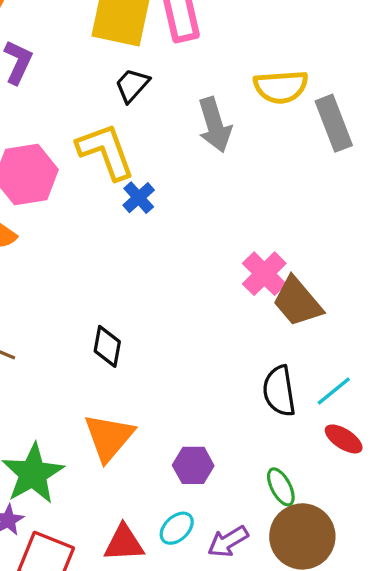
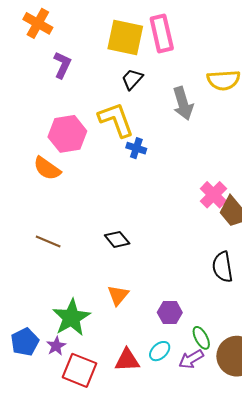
blue cross: (139, 198) -> (136, 148), turned -30
black diamond: (107, 346) -> (117, 239), turned -50
orange triangle: (109, 437) -> (118, 295), size x0.7
green ellipse: (281, 487) -> (201, 338), moved

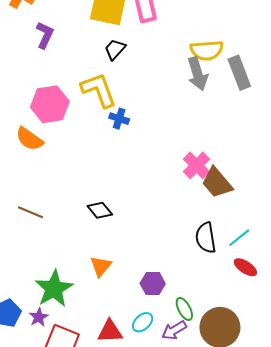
gray arrow: (183, 103) -> (198, 74), moved

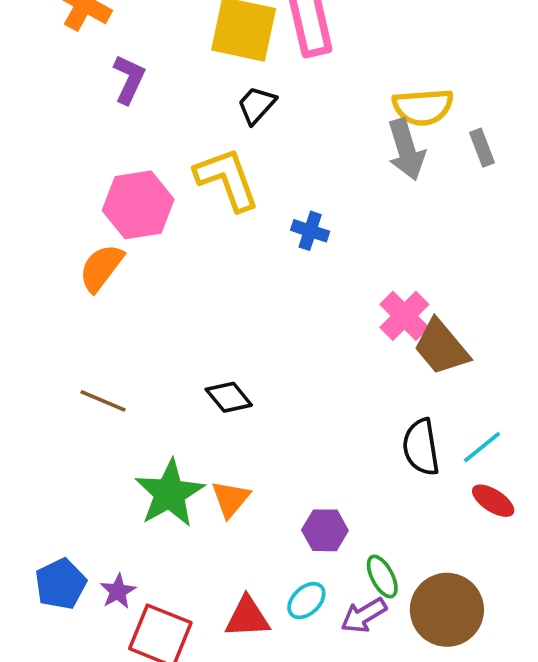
gray rectangle: (239, 73) -> (482, 148), size x0.6
blue cross: (119, 119) -> (310, 231), moved
orange semicircle: (30, 139) -> (101, 268), turned 92
green star: (54, 289) -> (170, 493), moved

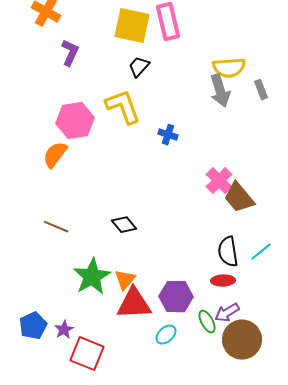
red ellipse: (493, 501) -> (223, 281), moved, turned -35
purple hexagon: (325, 530) -> (176, 297), size x1.4
purple arrow: (364, 615) -> (227, 313), moved
red triangle: (247, 617) -> (134, 304), moved, size x1.4

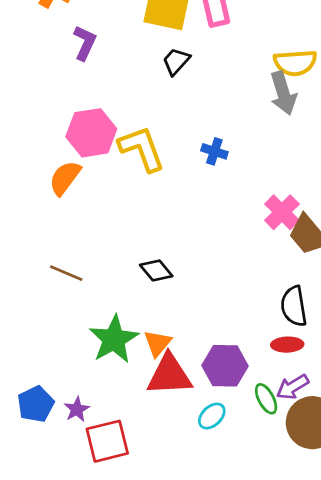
yellow L-shape: (123, 107) -> (142, 149), moved
red square: (87, 354) -> (107, 441), turned -36

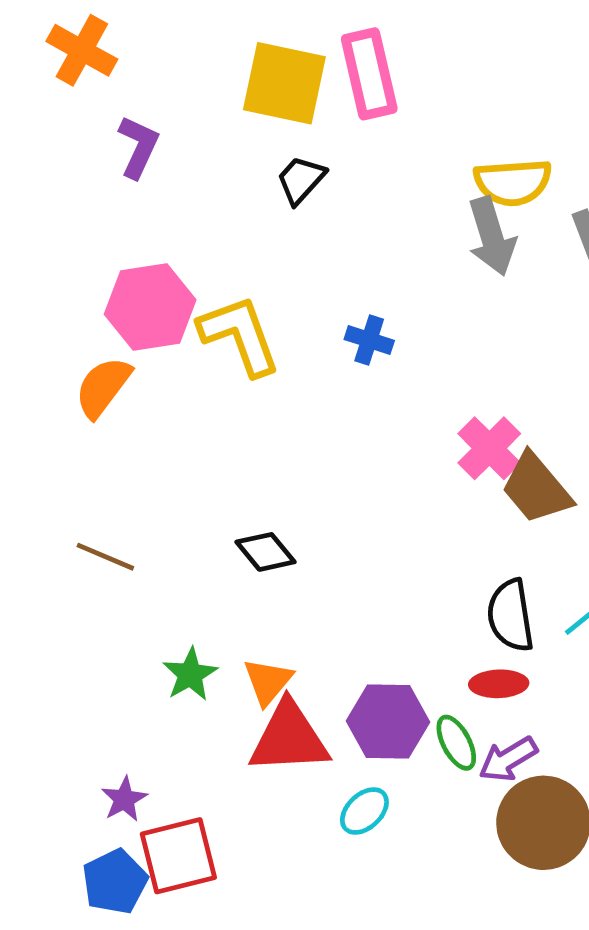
green star: (114, 339) -> (190, 674), size x0.6
green ellipse: (266, 399) -> (456, 743), moved
blue pentagon: (36, 404) -> (115, 882), moved

